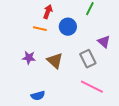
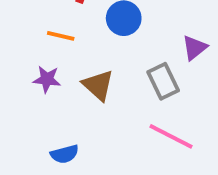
orange line: (40, 29) -> (61, 36), moved
purple triangle: (104, 42) -> (195, 48), turned 40

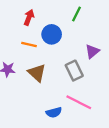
orange line: (61, 36) -> (29, 45), moved
blue semicircle: (65, 154) -> (54, 112), moved

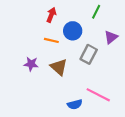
purple triangle: (92, 51) -> (111, 37), moved
gray rectangle: (74, 71) -> (89, 54), moved, turned 54

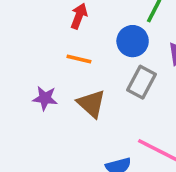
blue circle: (73, 31) -> (133, 41), moved

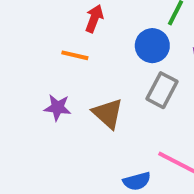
orange line: (79, 59) -> (75, 55), moved

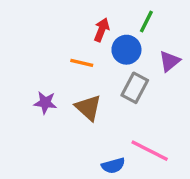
red arrow: (94, 19) -> (102, 30), moved
orange line: (75, 55) -> (82, 63), moved

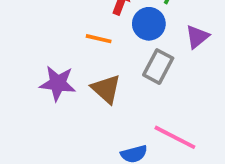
purple star: (45, 103) -> (58, 83), size x1.4

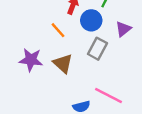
orange line: (99, 39) -> (58, 30), turned 35

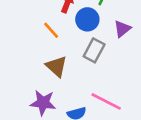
purple star: (31, 60) -> (43, 103), moved

